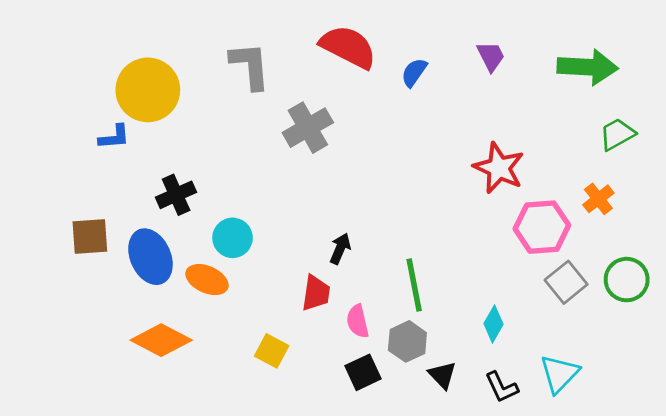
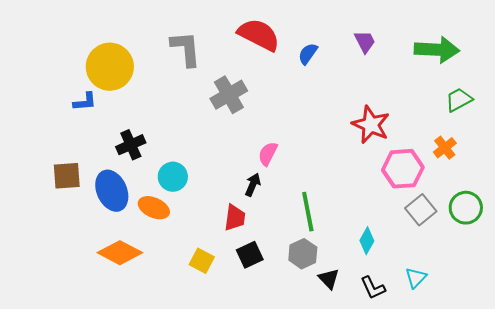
pink semicircle: (358, 321) -> (268, 154), moved, turned 40
black square: (363, 372) -> (250, 255), moved
cyan triangle: (559, 374) -> (416, 278), size x0.7

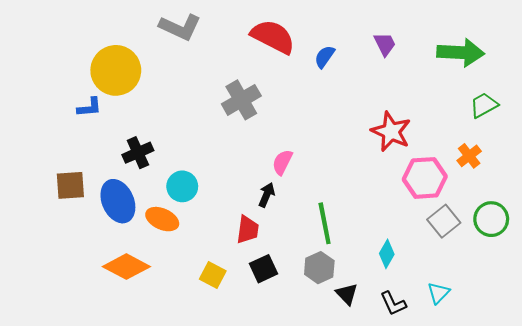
gray L-shape: (186, 49) -> (180, 27), moved, turned 120

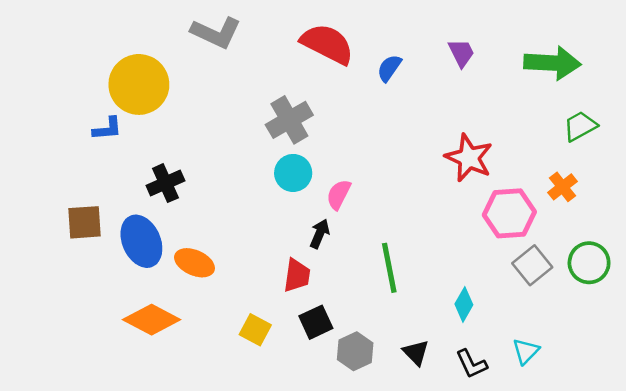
cyan circle: (182, 186) -> (293, 173), moved
gray hexagon: (319, 268) -> (355, 351), moved

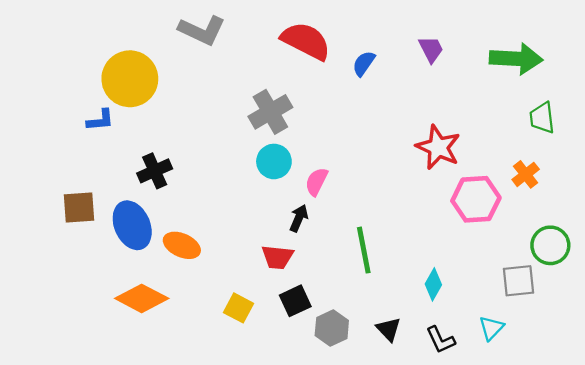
green trapezoid: (580, 126) -> (542, 118), turned -68
gray square: (532, 265) -> (518, 281), moved, turned 33
red trapezoid: (297, 275) -> (277, 257), turned 88

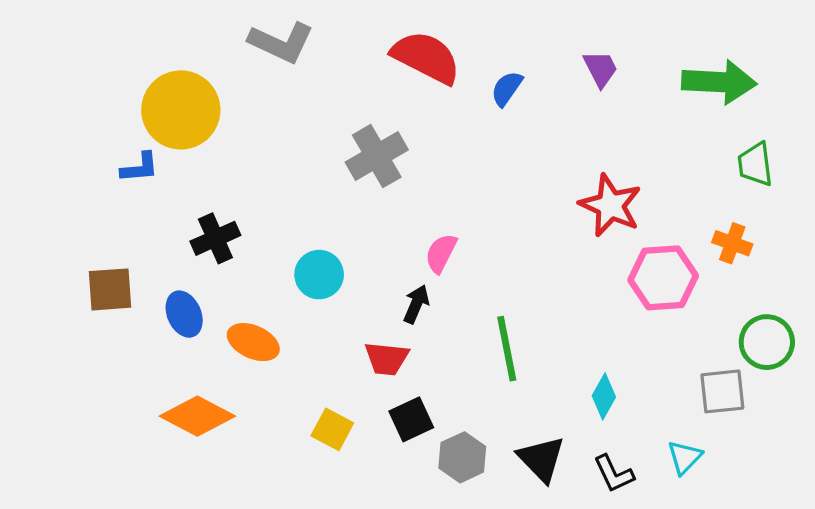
cyan circle: (274, 161) -> (319, 275), moved
orange cross: (526, 174) -> (732, 243), turned -32
blue ellipse: (132, 225) -> (184, 314), size x0.7
black triangle: (389, 329) -> (541, 459), size x1.4

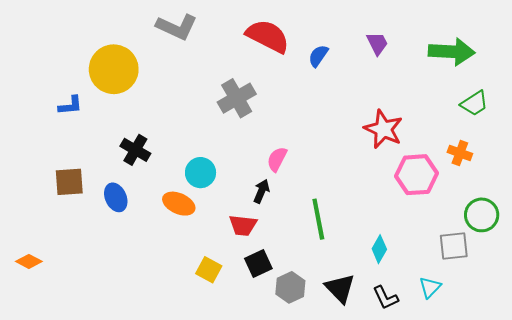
green trapezoid: (755, 164) -> (474, 103), turned -116
blue L-shape: (140, 168) -> (70, 105), moved
black cross: (215, 238) -> (135, 150), turned -36
orange ellipse: (253, 342) -> (179, 204), moved
orange diamond: (197, 416) -> (29, 261), moved, size x0.6

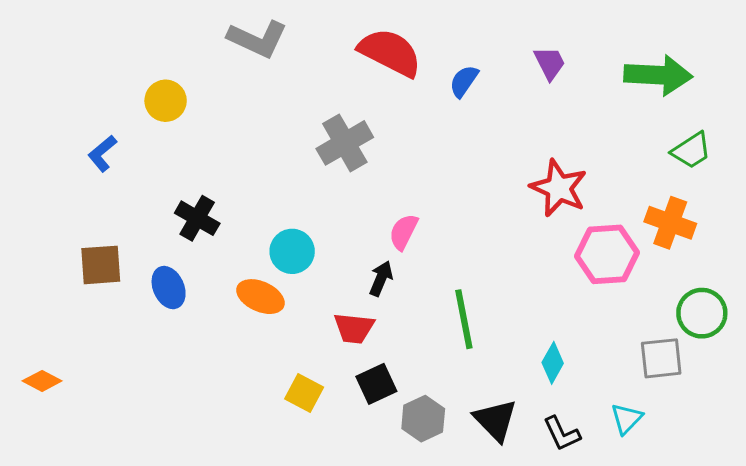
yellow circle: (114, 69) -> (166, 101), size x0.6
blue L-shape: (70, 105) -> (102, 153), turned 145
orange cross: (460, 153) -> (670, 223), size x1.4

